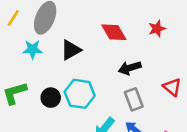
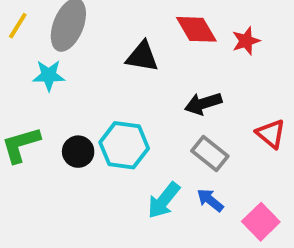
red diamond: (114, 32) -> (196, 29), moved
black triangle: (71, 50) -> (142, 57), moved, turned 40
gray rectangle: (134, 99) -> (210, 154), turned -30

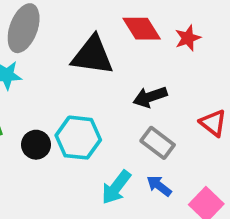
black triangle: (142, 57) -> (92, 55), size x1.4

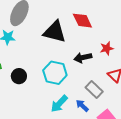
red star: (188, 38) -> (107, 48), moved
cyan hexagon: (78, 138) -> (55, 73), moved
gray rectangle: (158, 143) -> (94, 89), moved

